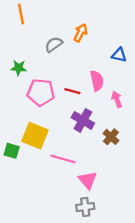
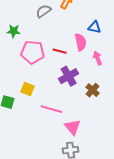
blue triangle: (119, 55) -> (95, 27), moved
purple cross: (83, 120) -> (69, 76), turned 30
yellow square: (35, 136) -> (28, 89), size x0.6

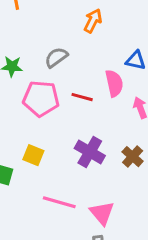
gray semicircle: (44, 11) -> (56, 57), moved
purple cross: (69, 76) -> (90, 152), moved, turned -30
pink line: (52, 109) -> (59, 202), moved

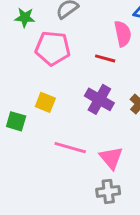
red line: (82, 97) -> (105, 58), moved

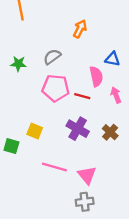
pink pentagon: (53, 48) -> (56, 88), moved

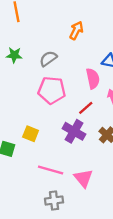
green star: (18, 64) -> (14, 55), moved
red line: (82, 96) -> (86, 108), moved, turned -56
gray cross: (85, 202) -> (54, 201), moved

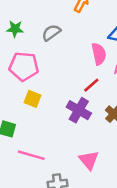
pink pentagon: (52, 90) -> (24, 66), moved
yellow square: (31, 134) -> (33, 99), moved
pink line: (51, 170) -> (31, 155), moved

